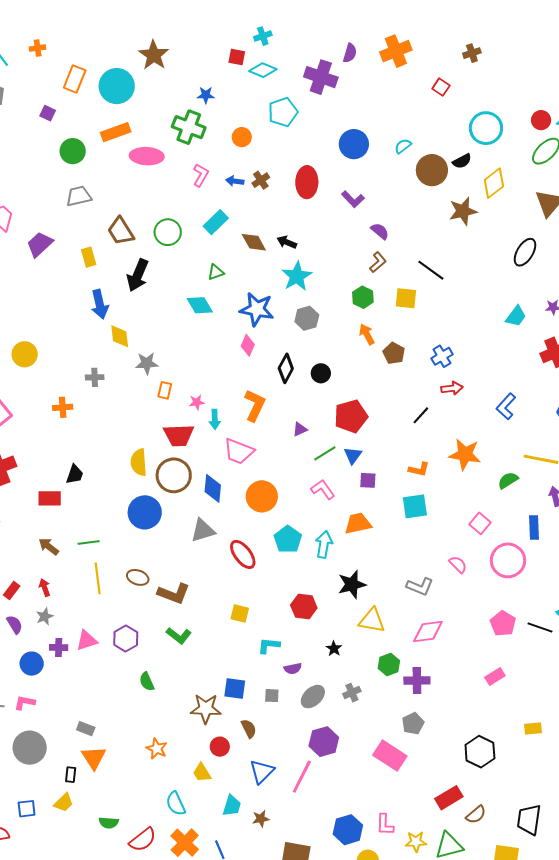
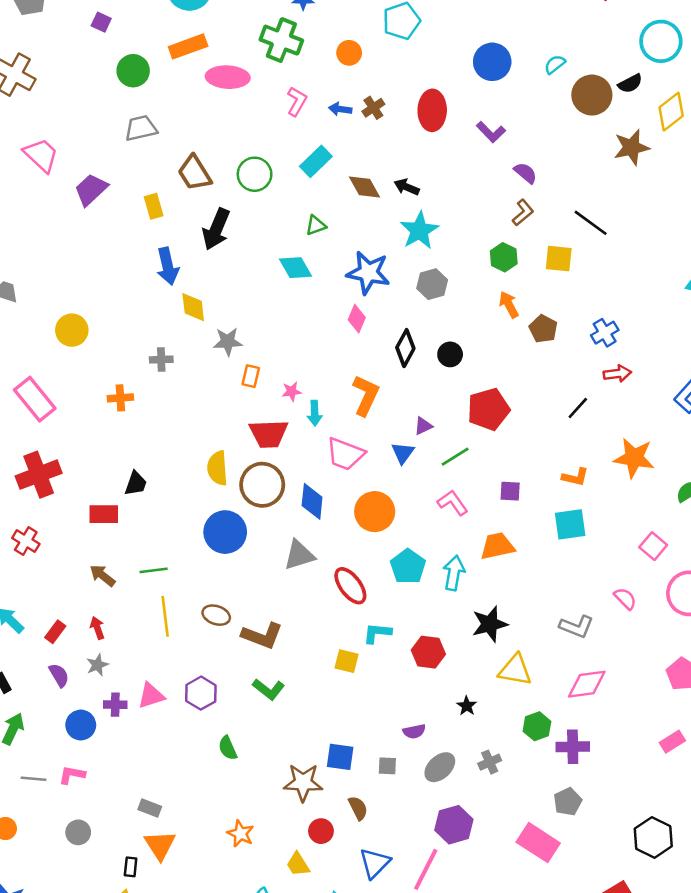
blue triangle: (353, 455) -> (403, 453), moved
cyan L-shape: (269, 646) -> (377, 633), moved
gray circle: (30, 748) -> (78, 832), size x0.6

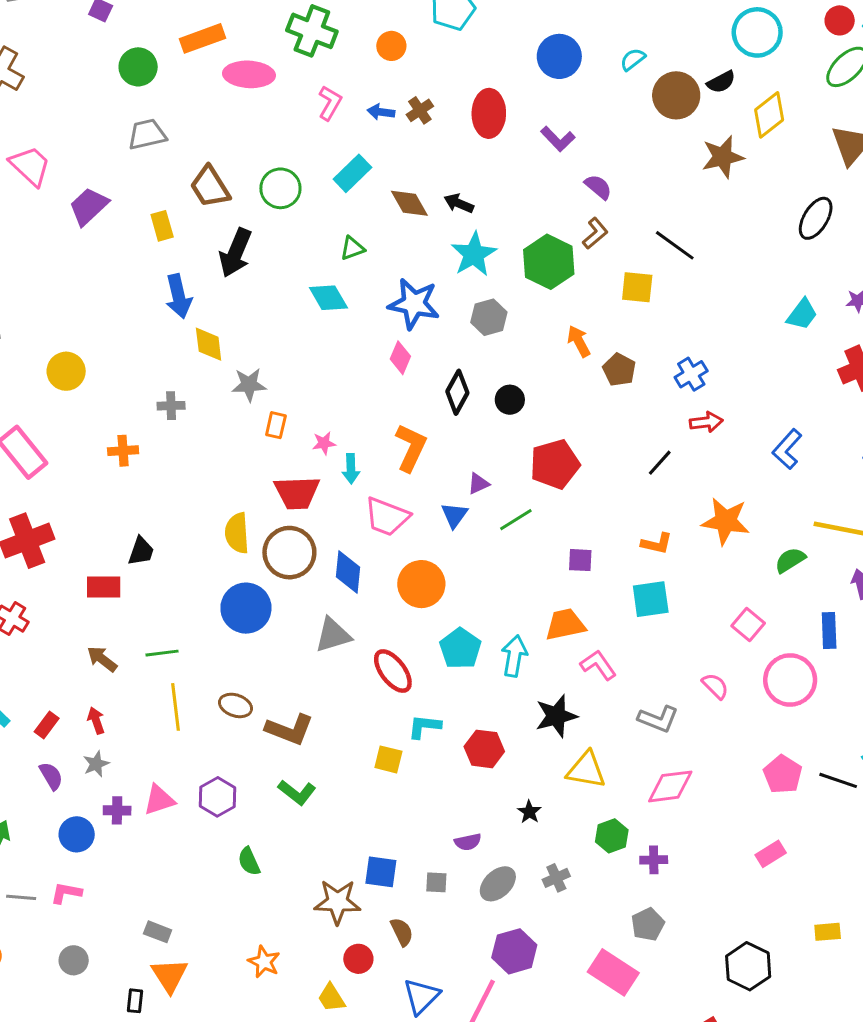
green hexagon: (504, 257) -> (549, 262), moved, size x1.6
pink L-shape: (453, 503) -> (598, 665), moved
purple cross: (573, 747) -> (654, 860), size x0.7

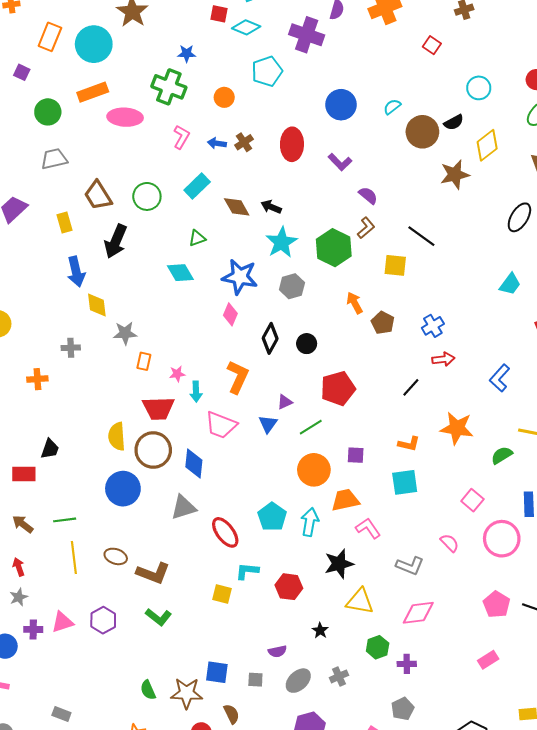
cyan circle: (757, 32) -> (479, 88), size x0.7
orange circle: (421, 584) -> (314, 470), moved
green semicircle: (249, 861) -> (148, 690), moved

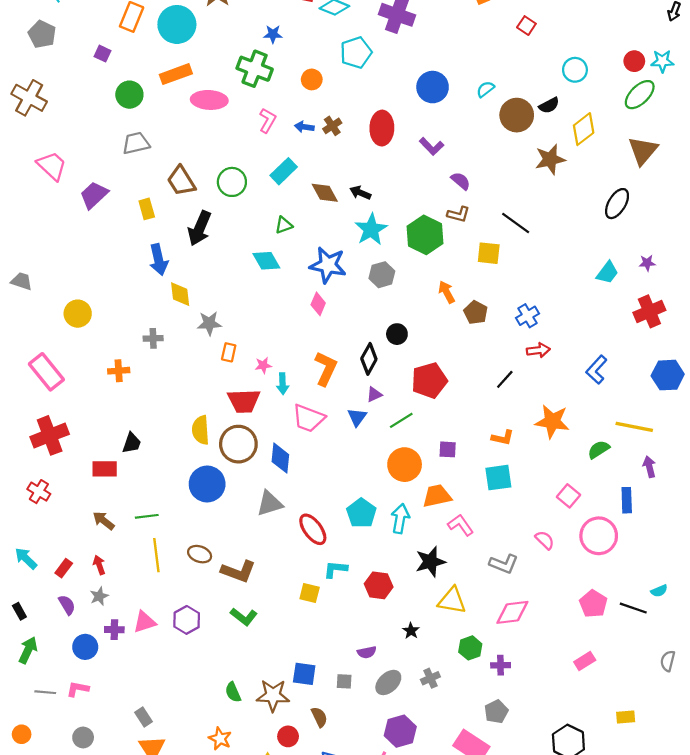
brown L-shape: (366, 228) -> (458, 214), turned 55
black diamond: (270, 338) -> (369, 359), moved
gray rectangle: (61, 714) -> (143, 717), turned 36

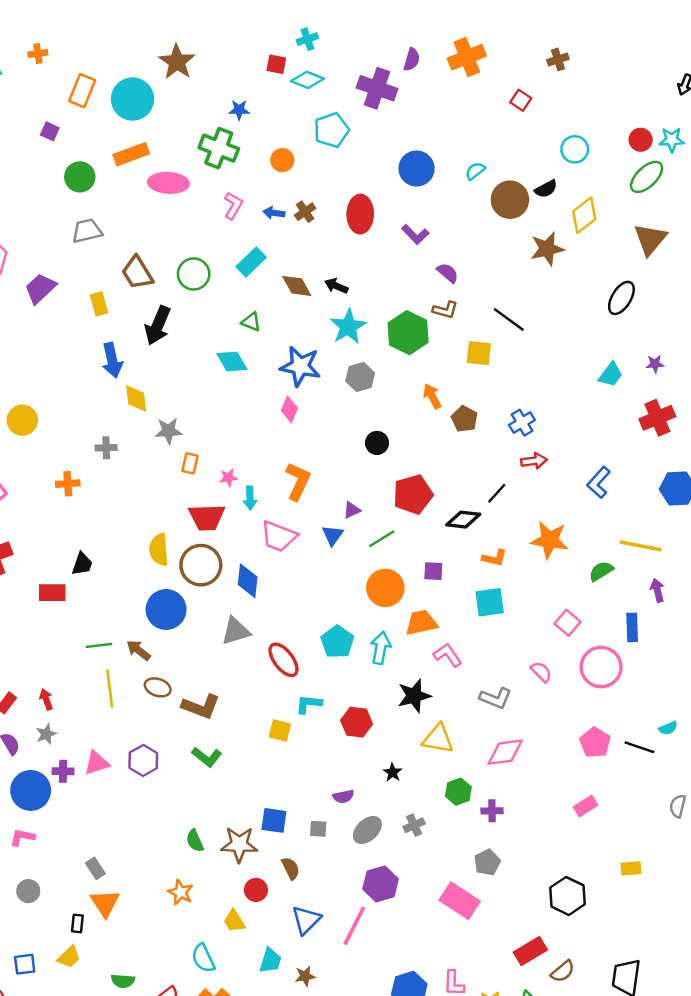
green triangle: (284, 225) -> (251, 322), turned 42
black diamond: (369, 359) -> (463, 520), moved, turned 68
brown arrow: (104, 521) -> (139, 650), moved
blue circle: (85, 647) -> (31, 790), size x1.4

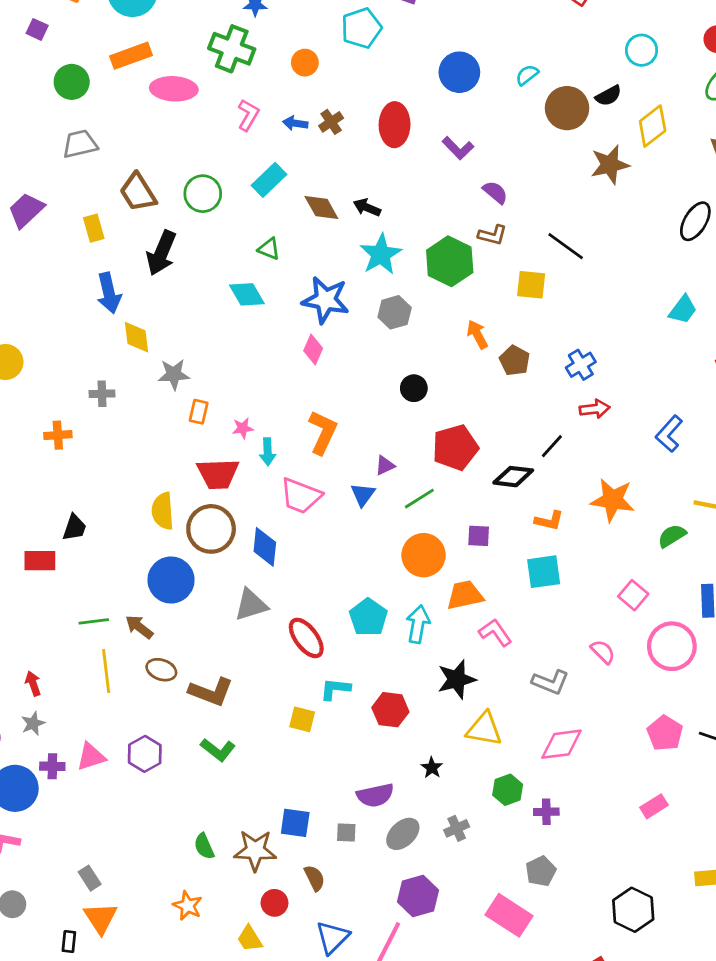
purple semicircle: (343, 796) -> (375, 795), size x1.5

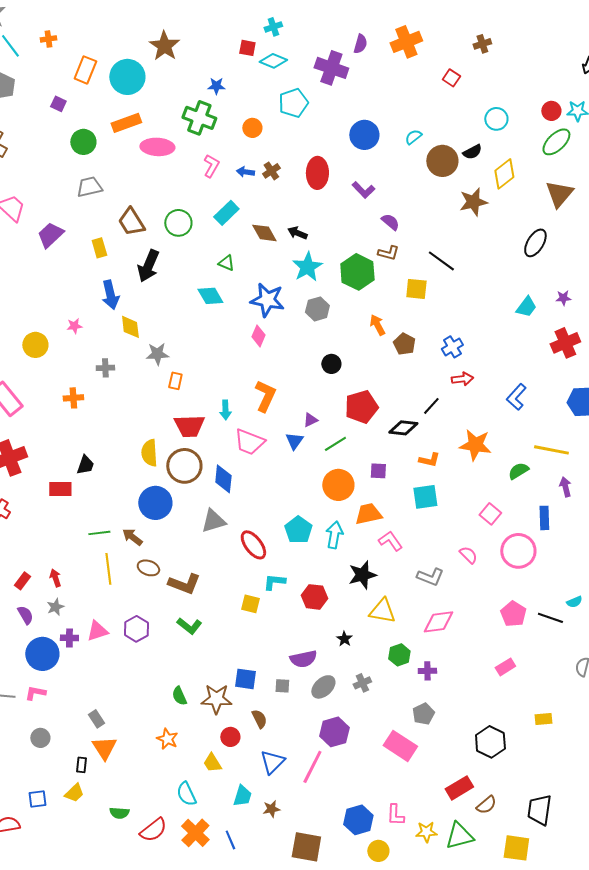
pink star: (243, 428) -> (74, 326), moved

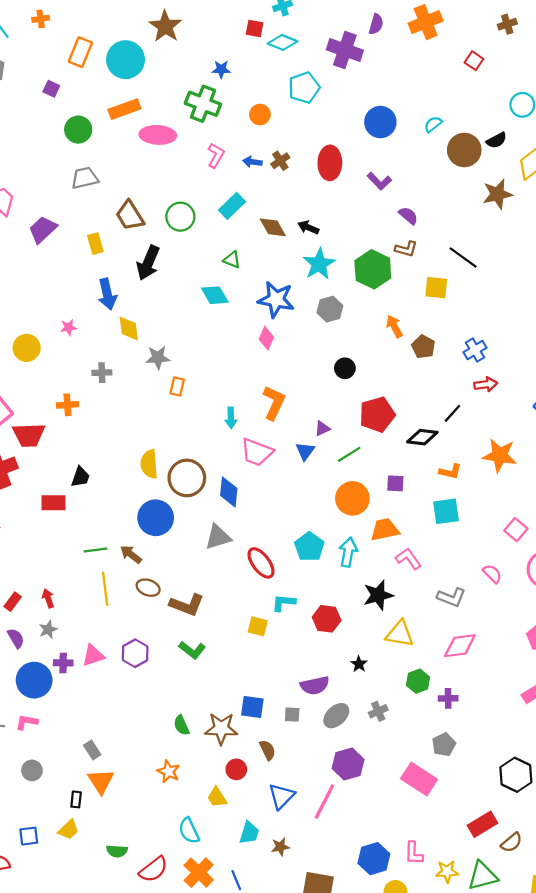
red trapezoid: (189, 426) -> (29, 435), moved

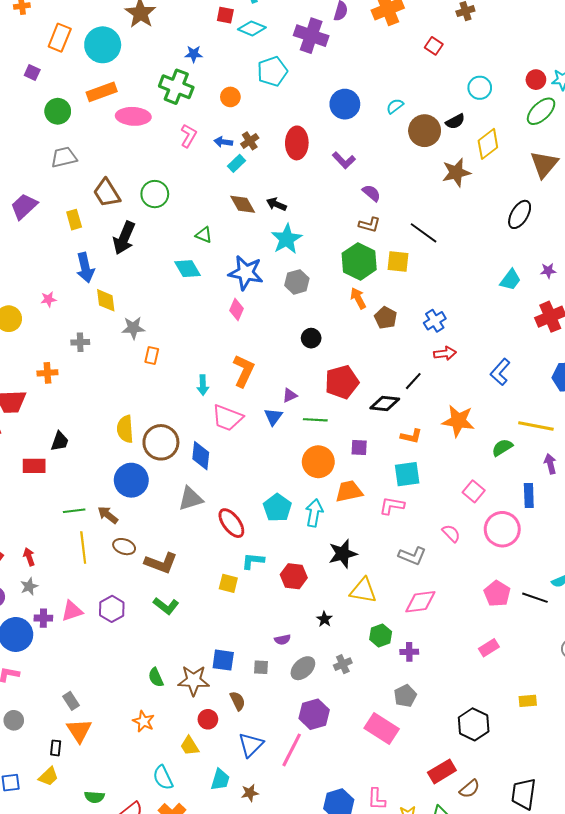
cyan rectangle: (232, 206) -> (237, 163), moved, size x0.7
green hexagon: (373, 269) -> (359, 261), moved
green line: (349, 454) -> (315, 420), turned 35
pink L-shape: (408, 559) -> (392, 506), moved, turned -45
purple semicircle: (315, 685) -> (283, 640), size x0.6

